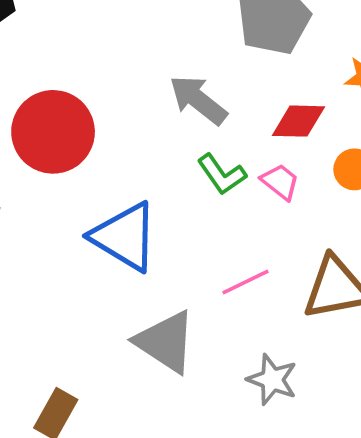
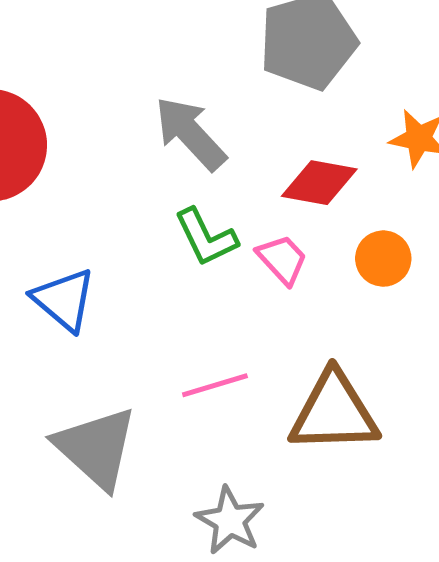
blue triangle: (125, 237) -> (64, 300), size x0.7

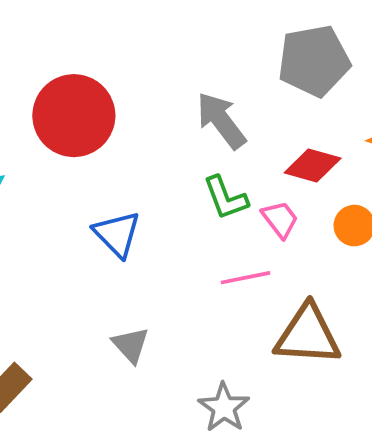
pink line: (215, 385) -> (246, 278), moved
gray triangle: (96, 448) -> (131, 345), size x0.6

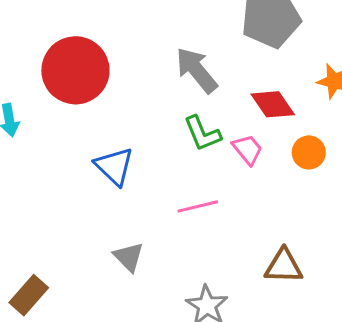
red diamond: (313, 165) -> (273, 104), turned 42
pink line: (246, 278) -> (198, 206), moved
brown triangle: (308, 335) -> (284, 266), moved, size x0.7

